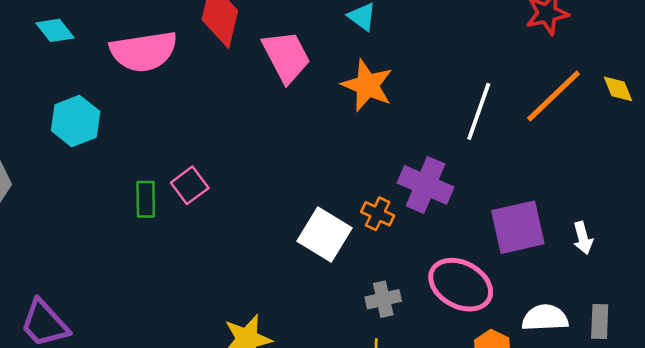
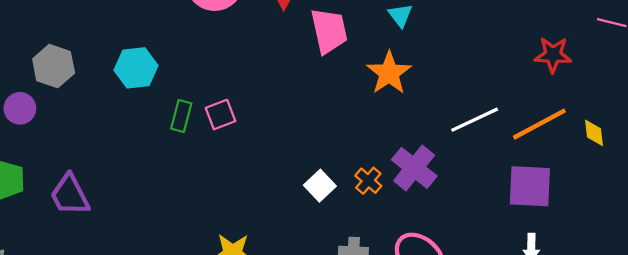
white line: (479, 111) -> (475, 120), turned 30
cyan hexagon: (76, 121) -> (136, 68), moved
purple square: (518, 227) -> (530, 186), moved
white square: (324, 234) -> (320, 186), size x0.7

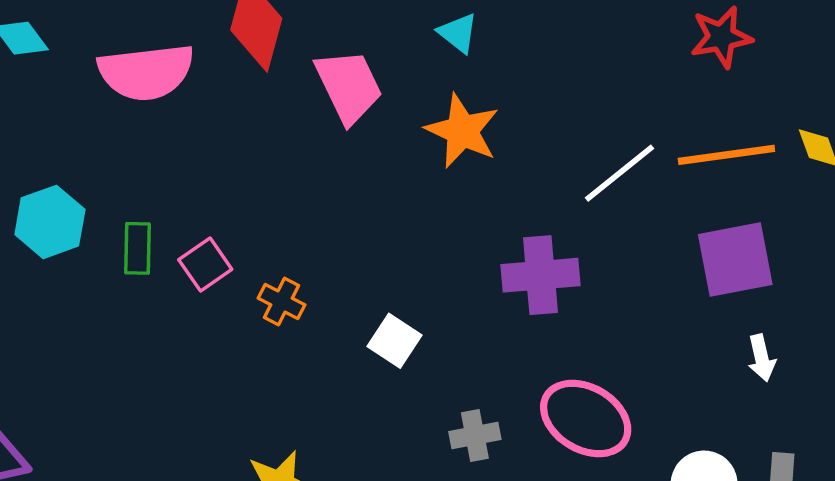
green rectangle: (181, 116) -> (137, 248), moved
orange line: (539, 124) -> (726, 155), turned 34
purple cross: (414, 168) -> (540, 275), turned -30
orange cross: (368, 181) -> (282, 302), moved

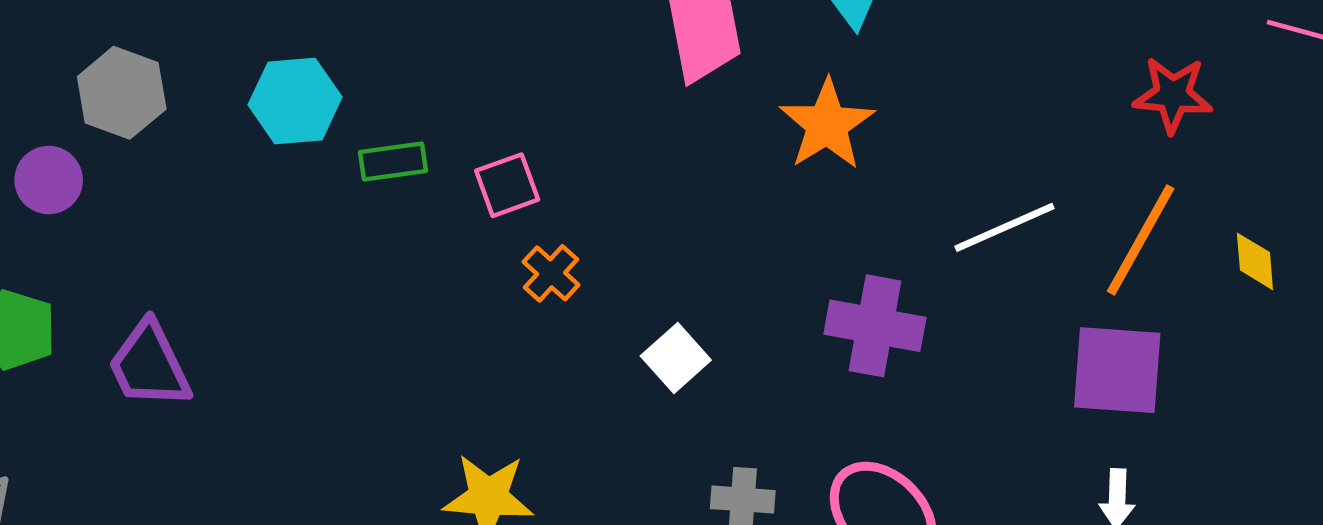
orange line: (726, 155) -> (1141, 240), turned -68
green rectangle: (137, 248) -> (393, 162), turned 66
pink square: (205, 265) -> (507, 185), moved

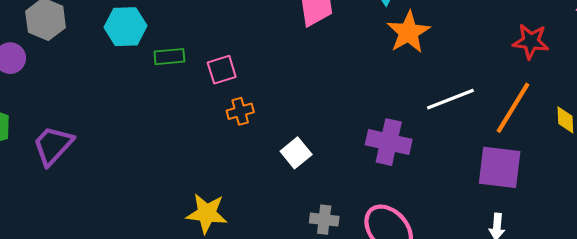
orange star: (827, 125) -> (408, 32), moved
orange cross: (551, 273) -> (240, 111), turned 30
purple trapezoid: (149, 365) -> (53, 145), turned 66

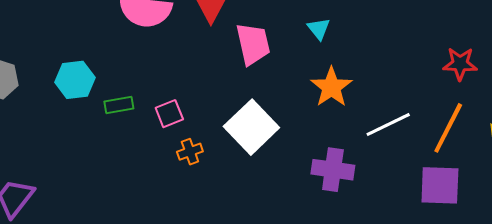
orange star: (408, 32) -> (331, 87), moved
white square: (296, 153) -> (251, 127), moved, size x1.8

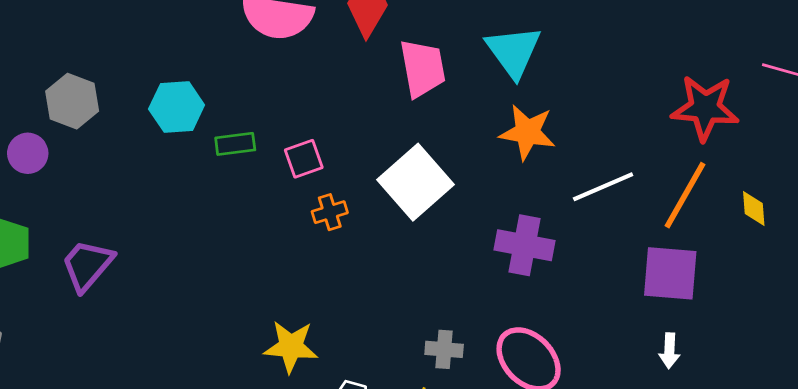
cyan triangle: (319, 29) -> (513, 51), size x1.8
red star: (460, 64) -> (705, 108), size x1.4
orange star: (331, 87) -> (527, 132), turned -30

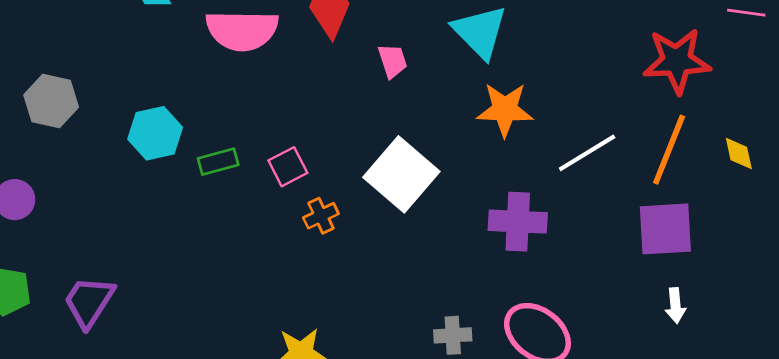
pink trapezoid: (423, 68) -> (393, 61), size x0.6
gray hexagon: (72, 101) -> (51, 101), moved

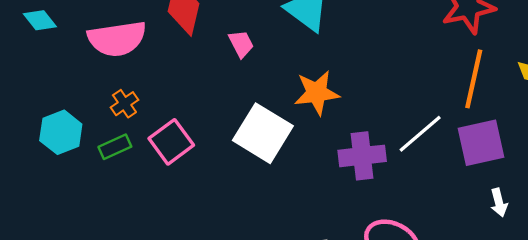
orange star: (505, 110) -> (317, 93), moved
white line: (587, 153) -> (420, 134), moved
pink square: (288, 167) -> (171, 142), size x1.4
orange cross: (321, 216) -> (124, 104), moved

